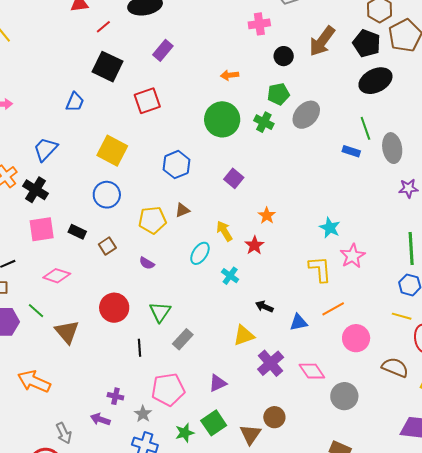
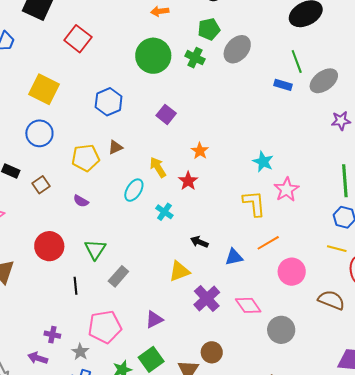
red square: (147, 101) -> (78, 39), turned -32
gray ellipse: (392, 148) -> (324, 81), turned 64

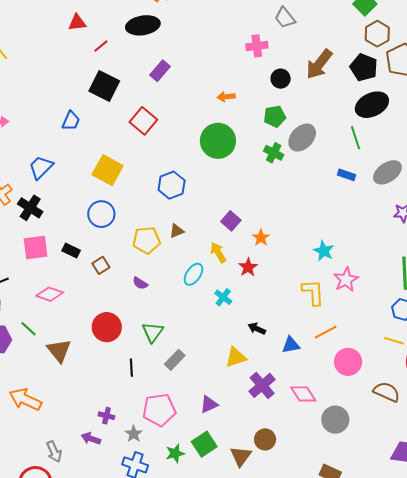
green cross: (195, 58) -> (274, 153), moved
green line: (297, 62) -> (355, 138), moved
purple square: (166, 114) -> (231, 221), moved

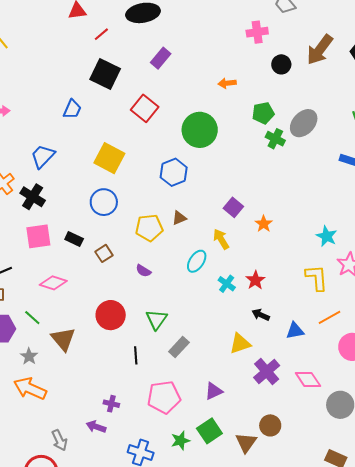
green pentagon: (275, 116) -> (263, 113), moved
green circle: (218, 141) -> (200, 130), moved
red star: (248, 267) -> (255, 280), moved
gray star: (134, 434) -> (29, 356), moved

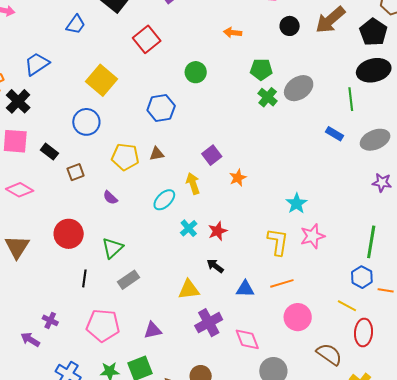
green circle: (200, 130) -> (196, 72), size x0.6

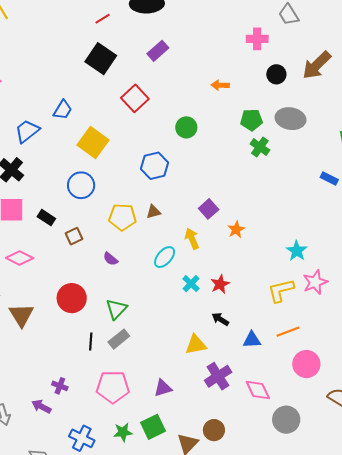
blue trapezoid: (76, 24) -> (63, 110), moved
gray ellipse: (299, 88) -> (290, 119), moved, turned 48
yellow L-shape: (278, 242) -> (281, 290), turned -108
gray rectangle: (128, 280) -> (119, 339), moved

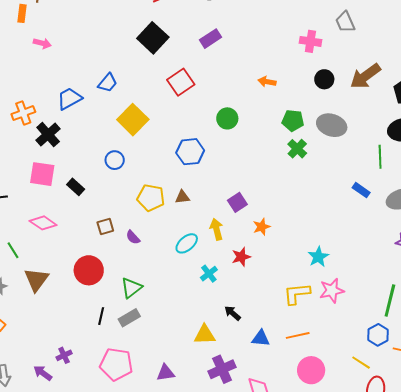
blue circle: (81, 185) -> (115, 160), size x0.7
brown square: (74, 236) -> (105, 226), moved
red star: (220, 284) -> (241, 257), moved
purple cross: (60, 386) -> (64, 355), turned 35

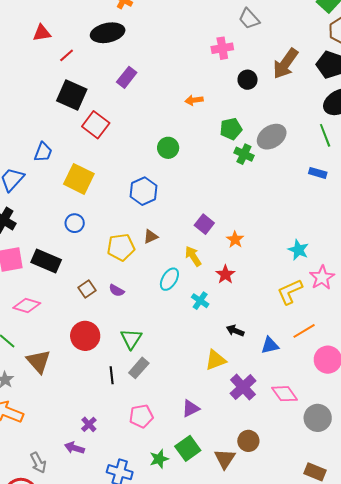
red square: (181, 82) -> (96, 125), moved
gray ellipse: (332, 125) -> (272, 137), moved, turned -32
black rectangle: (76, 187) -> (46, 261), size x1.6
pink pentagon: (116, 364) -> (141, 416), size x0.7

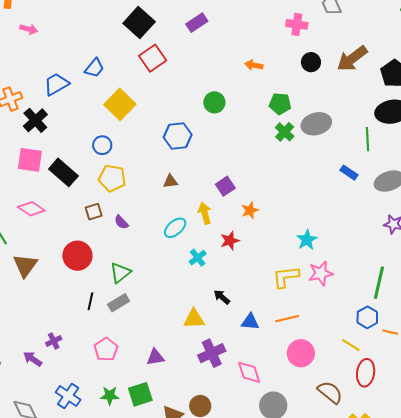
yellow pentagon: (121, 247) -> (112, 178), moved
pink pentagon: (141, 416) -> (106, 349), turned 30

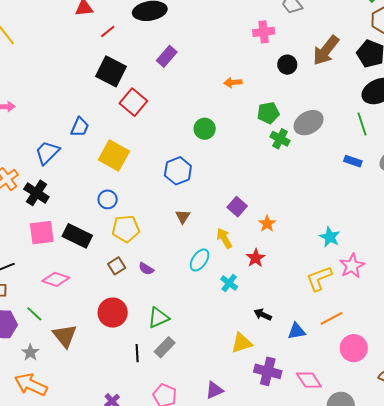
brown triangle: (170, 181) -> (183, 217), turned -35
green triangle: (120, 273) -> (158, 318), turned 30
purple cross: (212, 353) -> (268, 371), turned -36

